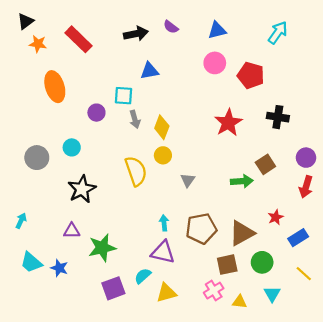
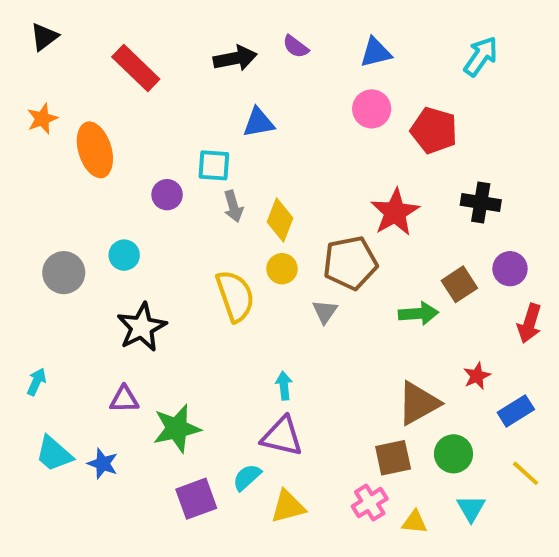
orange star: (38, 44) -> (42, 119), moved, turned -30
purple circle: (306, 158) -> (510, 269), moved
brown pentagon: (201, 229) -> (350, 263), moved

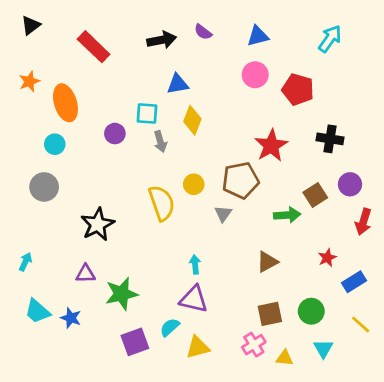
yellow diamond: (280, 220) -> (192, 120), moved
cyan circle: (124, 255) -> (55, 144), moved
brown triangle: (418, 403) -> (267, 262), moved, size x0.7

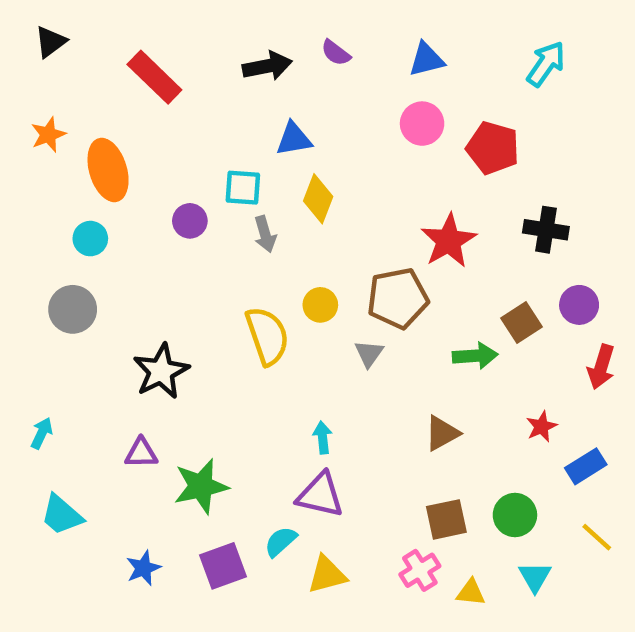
blue star: (71, 318) -> (143, 568), moved, turned 30

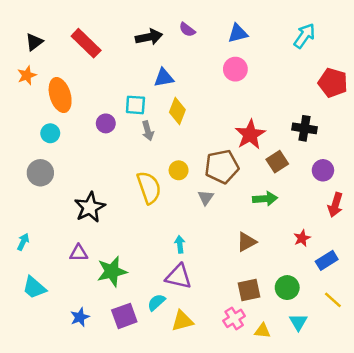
black triangle: (51, 42) -> (34, 42), moved
red pentagon: (493, 148) -> (333, 83), moved
brown square: (522, 323) -> (277, 162), moved

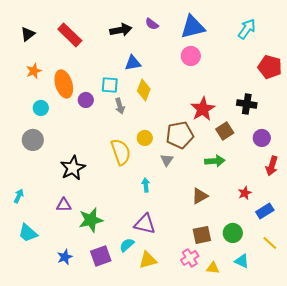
blue triangle: (238, 33) -> (193, 27), size x1.5
orange star: (27, 75) -> (34, 71), moved
orange ellipse: (60, 95) -> (64, 84), moved
cyan arrow: (180, 244) -> (146, 185), moved
cyan triangle: (298, 322) -> (242, 261), turned -35

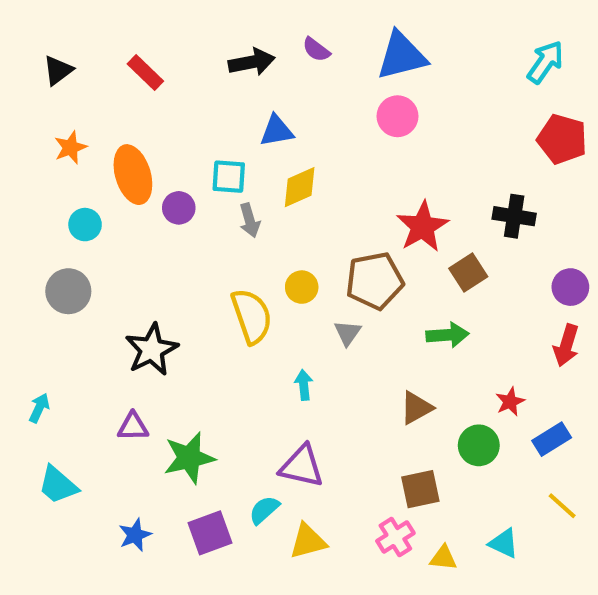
cyan arrow: (247, 29) -> (545, 62), moved
red rectangle: (70, 35) -> (145, 72), size x0.7
yellow diamond: (144, 90) -> (300, 187), turned 45
purple circle: (262, 138) -> (570, 287), moved
green circle: (233, 233) -> (479, 445), moved

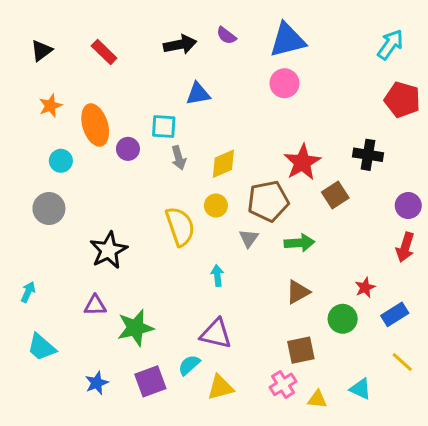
yellow diamond: (300, 187) -> (223, 164), moved
green arrow: (447, 335) -> (299, 243), moved

